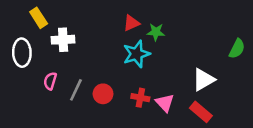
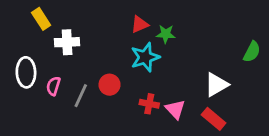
white ellipse: (22, 53) -> (26, 72), moved
red circle: (103, 94) -> (110, 85), moved

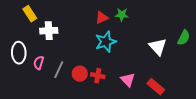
green star: (166, 34) -> (122, 15), moved
red circle: (110, 85) -> (80, 74), moved
white triangle: (216, 85) -> (158, 47), moved, turned -42
red cross: (149, 104) -> (98, 76), moved

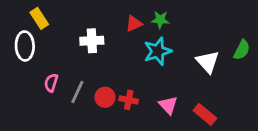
white cross: (49, 31) -> (92, 41), moved
cyan star: (106, 42) -> (158, 51), moved
white ellipse: (19, 53) -> (25, 46), moved

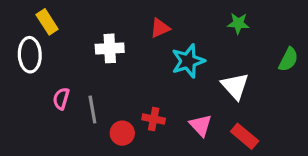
green star: (160, 20) -> (238, 23), moved
white triangle: (208, 62) -> (235, 86), moved
gray line: (77, 92) -> (92, 110), turned -35
red circle: (105, 97) -> (122, 133), moved

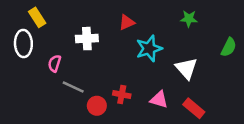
pink semicircle: (61, 99) -> (55, 63), moved
gray line: (92, 110) -> (73, 87), turned -55
pink triangle: (201, 125) -> (159, 100), turned -30

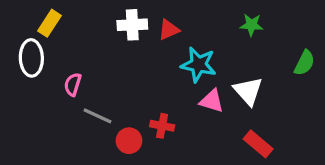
yellow rectangle: (37, 17) -> (50, 23), turned 66
white cross: (87, 39) -> (132, 25), moved
cyan star: (149, 49) -> (198, 65), turned 30
pink triangle: (159, 100) -> (212, 101), moved

